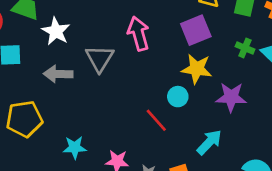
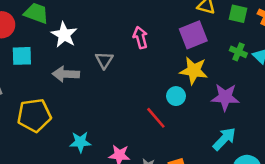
pink arrow: (138, 34) -> (140, 38), size x0.7
gray triangle: (100, 58) -> (104, 60), size x0.7
cyan arrow: (209, 142) -> (224, 139), moved

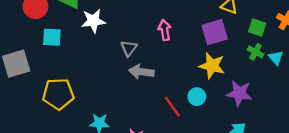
green square: (238, 14) -> (257, 28), moved
white star: (64, 35) -> (93, 21), turned 30
gray arrow: (66, 74) -> (141, 72), moved
cyan circle: (176, 96) -> (197, 97), moved

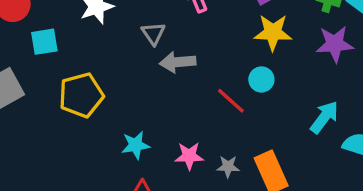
purple star: (239, 93) -> (335, 44), moved
yellow pentagon: (58, 94) -> (81, 95), moved

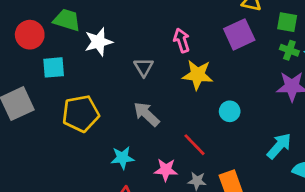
yellow star: (273, 32) -> (198, 75), moved
gray arrow: (178, 62) -> (146, 114), moved, turned 44
red line: (231, 101) -> (195, 145), moved

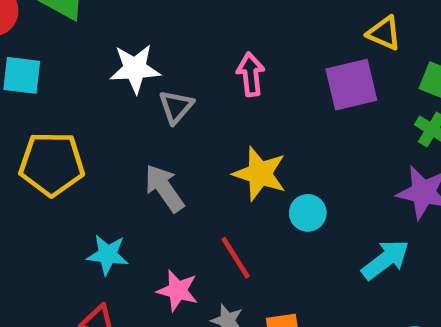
white star: (98, 42) -> (135, 69), moved
yellow star: (198, 75) -> (260, 174), moved
cyan arrow: (279, 146) -> (385, 260), moved

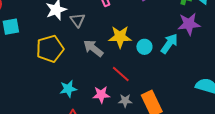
yellow pentagon: (52, 164) -> (50, 49), moved
gray arrow: (164, 188) -> (93, 48), moved
cyan arrow: (385, 260) -> (169, 44), moved

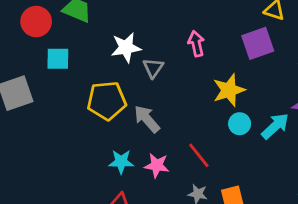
yellow star: (120, 37) -> (229, 90), moved, turned -30
gray arrow: (93, 48) -> (147, 119), moved
pink star: (101, 95) -> (157, 165), moved

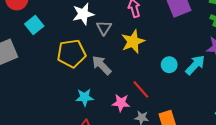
cyan square: (58, 59) -> (34, 25), turned -36
yellow star: (229, 90) -> (133, 42), moved
pink star: (157, 165) -> (121, 103), moved

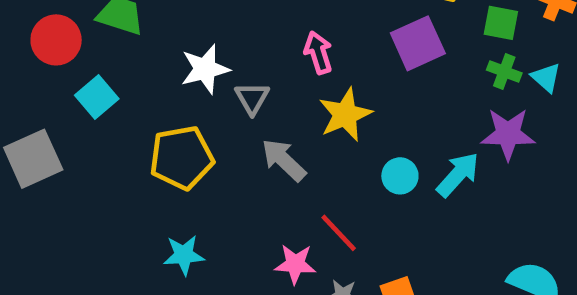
yellow star: (133, 42) -> (345, 115), moved
gray arrow: (102, 65) -> (284, 160), moved
cyan star: (85, 97) -> (184, 255), moved

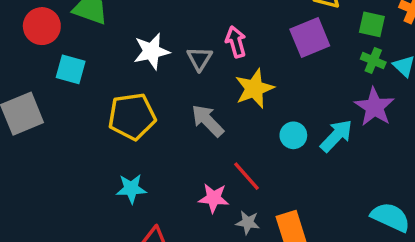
cyan square: (97, 97) -> (71, 69), turned -36
gray triangle: (252, 98) -> (200, 59), moved
purple star: (508, 134) -> (374, 107), turned 30

